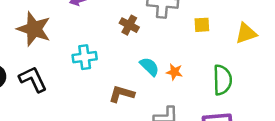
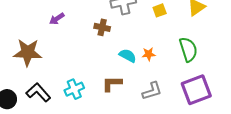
cyan cross: (85, 57) -> (74, 89), moved

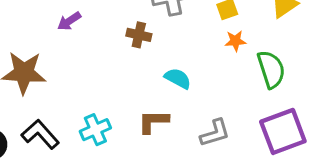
orange star: (149, 54) -> (235, 41), moved

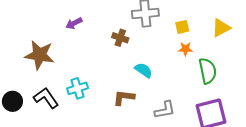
cyan cross: (95, 130) -> (78, 88), moved

